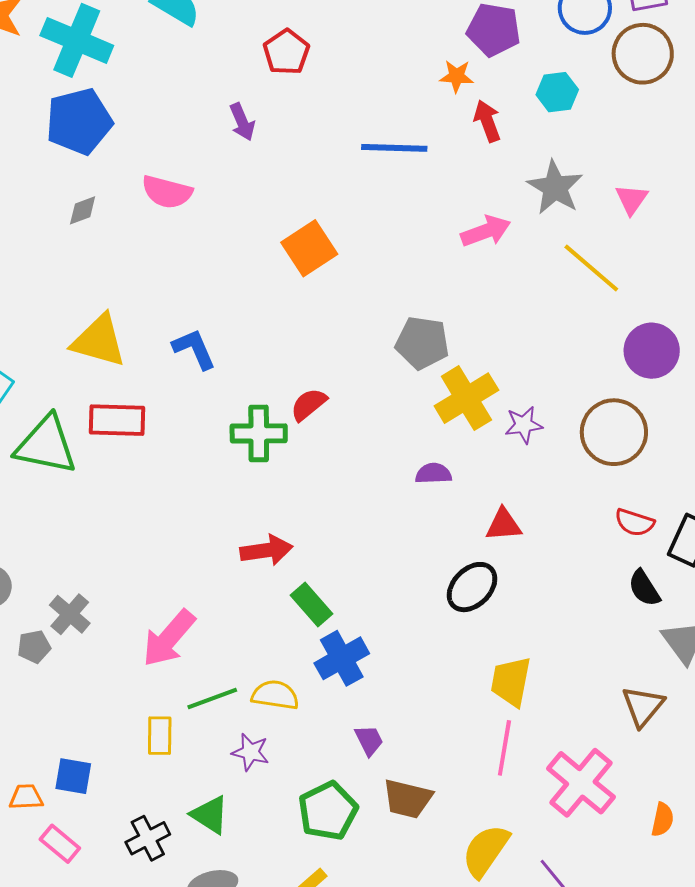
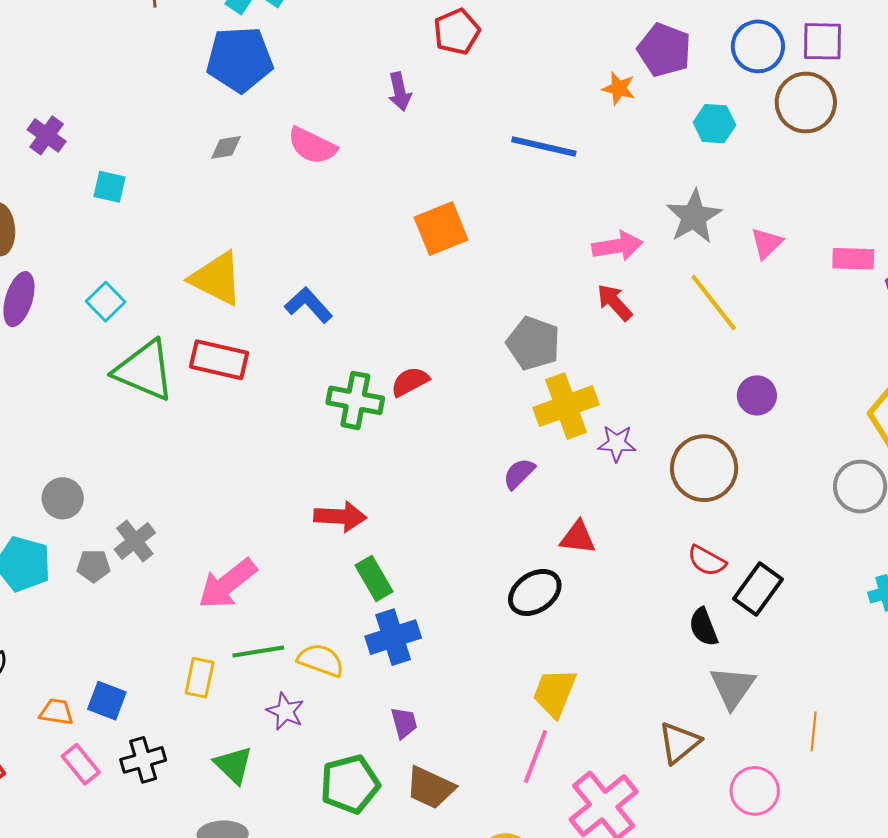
red arrow: (487, 121) -> (615, 302), moved, turned -33
blue L-shape: (194, 349) -> (309, 305), turned -30
purple circle: (652, 351) -> (757, 395), size x0.7
purple semicircle: (433, 473) -> (519, 474), turned -54
black cross: (148, 838) -> (143, 760), moved

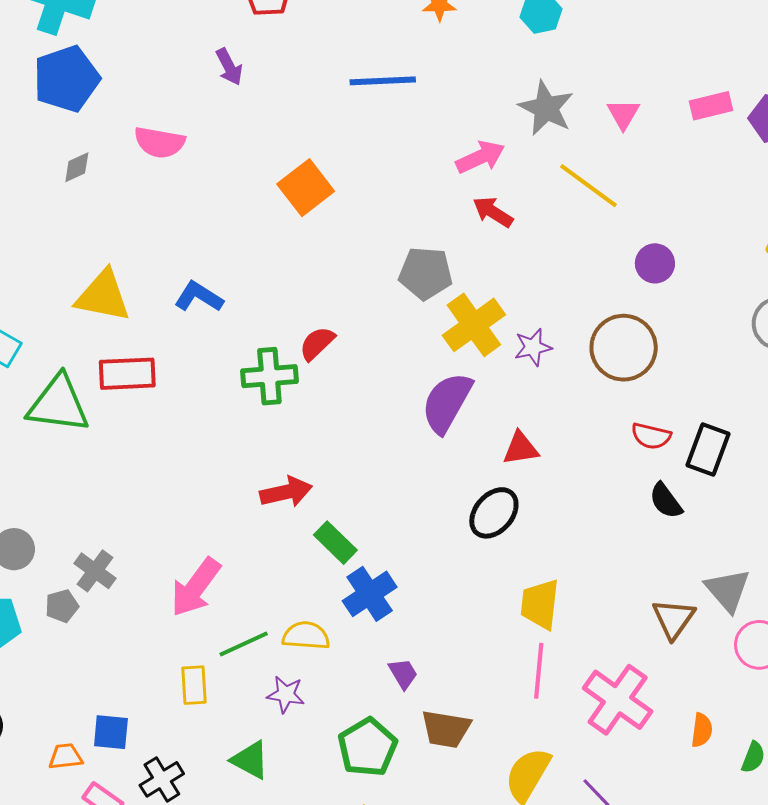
purple semicircle: (519, 474) -> (447, 403), size x1.8
gray triangle: (732, 687) -> (728, 590), moved

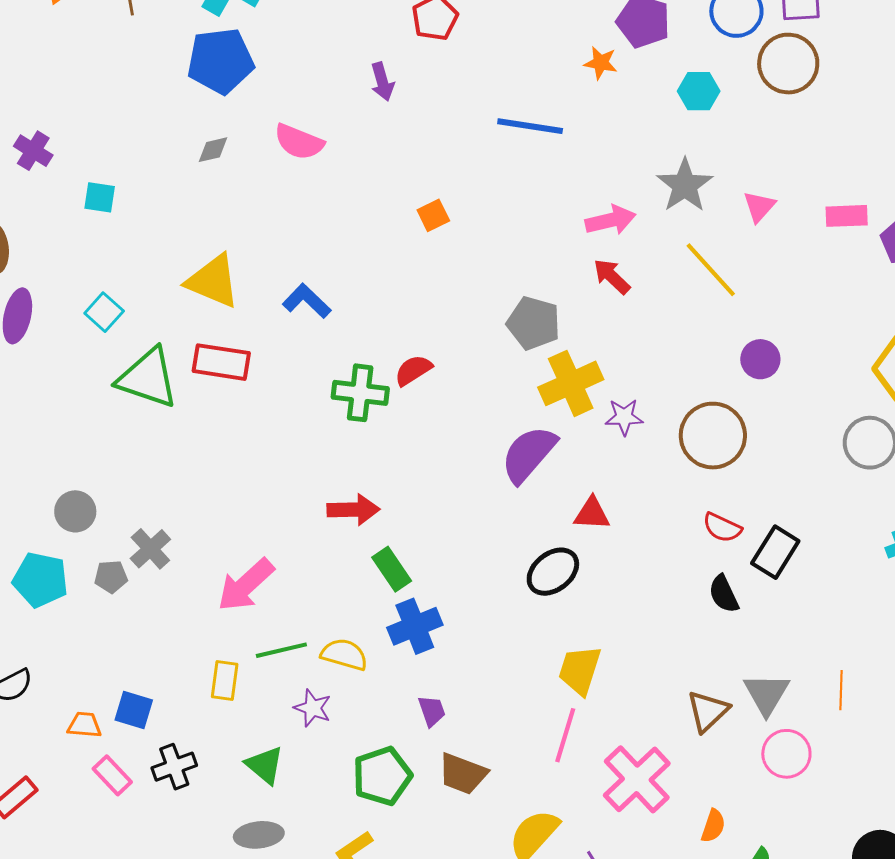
orange square: (306, 188) -> (433, 215), size x0.6

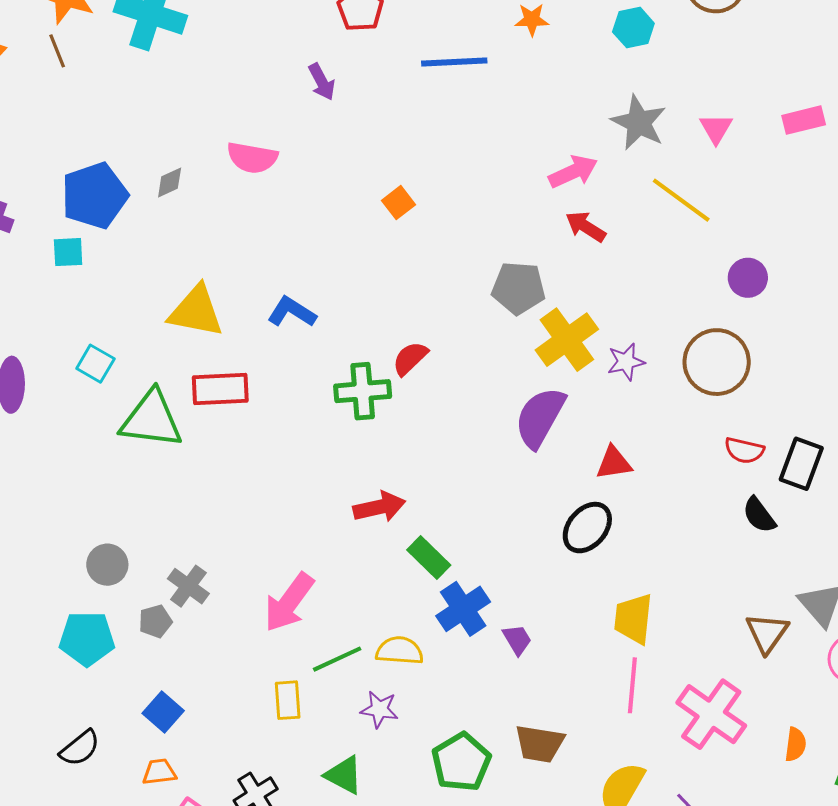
blue pentagon: (220, 61) -> (95, 196), moved
blue line: (530, 126) -> (454, 62), moved
blue square: (134, 710) -> (163, 712), moved, turned 36
purple trapezoid: (432, 711) -> (517, 640), moved

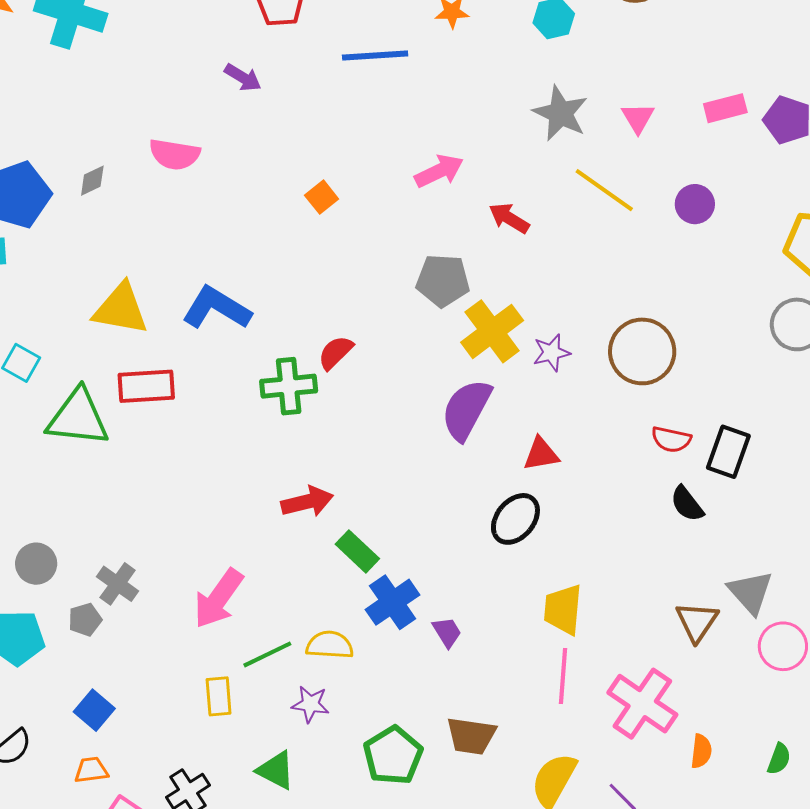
purple arrow: (322, 82) -> (243, 78), turned -30
pink arrow: (573, 172) -> (439, 171), moved
purple circle: (748, 278) -> (695, 204), moved
blue L-shape: (292, 312) -> (217, 308), size x1.4
orange semicircle: (795, 744) -> (701, 751), moved

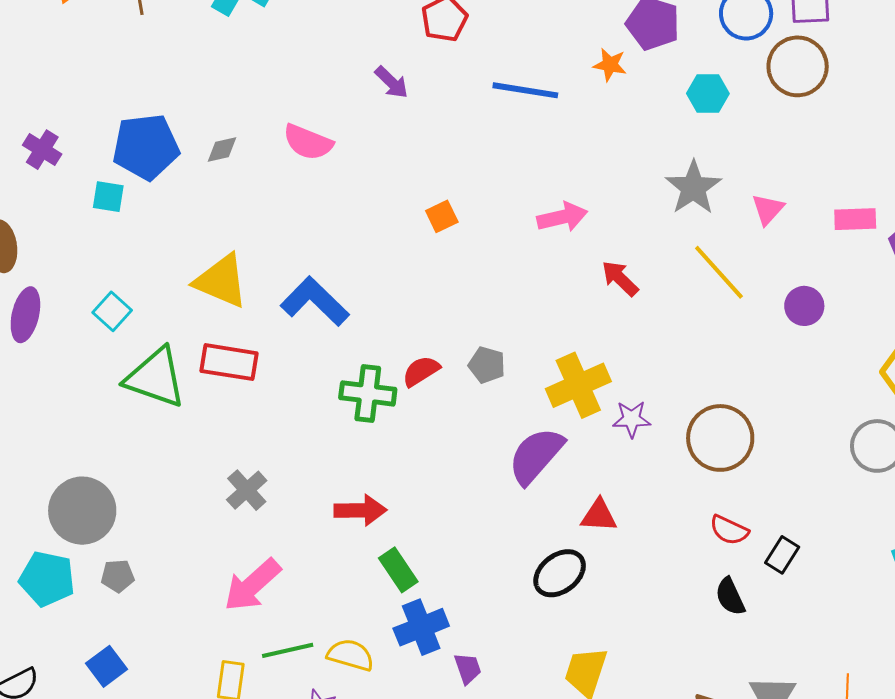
gray pentagon: (443, 281) -> (487, 365), moved, size x0.7
black rectangle: (728, 452) -> (782, 555), size x0.7
gray circle: (36, 564) -> (82, 511), size x1.6
gray cross: (118, 584) -> (247, 490), moved

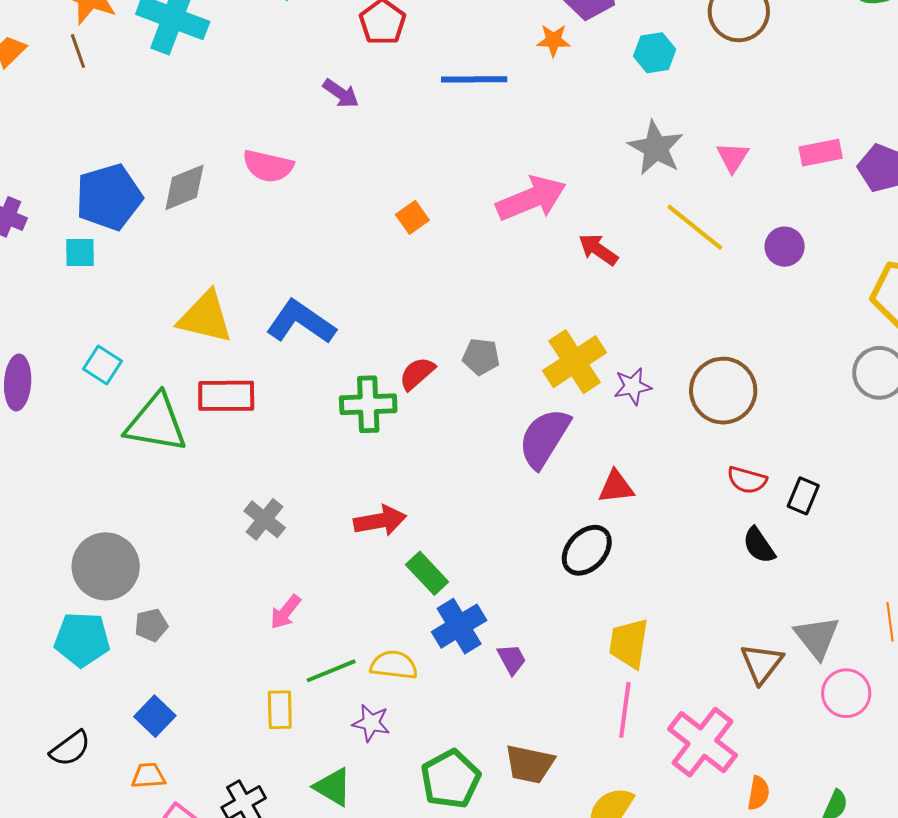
gray diamond: (222, 150) -> (184, 187), size x1.6
pink arrow: (562, 217) -> (531, 198), size x1.4
pink arrow: (252, 585) -> (286, 612), size x0.6

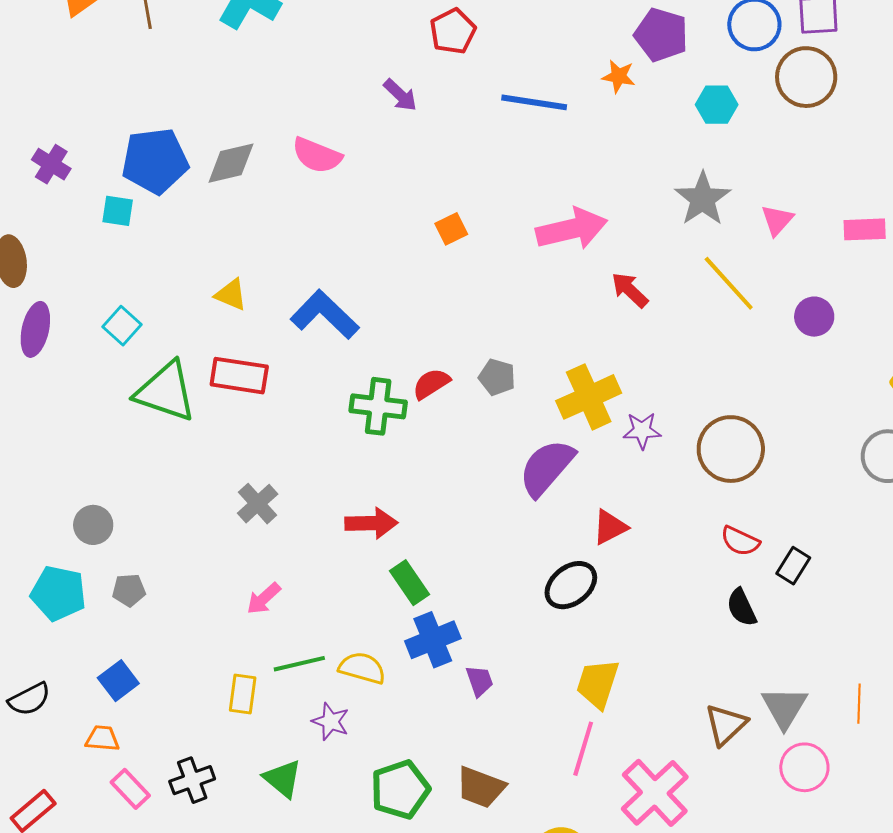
yellow triangle: (205, 317) -> (231, 295), size x0.6
red triangle: (616, 487) -> (610, 527), turned -30
gray circle: (106, 566) -> (93, 525), size x0.6

